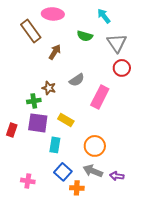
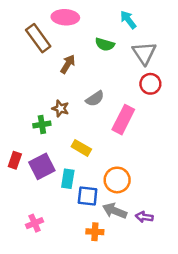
purple square: (38, 123) -> (42, 166), moved, turned -35
blue square: (63, 172) -> (88, 196), moved, turned -36
pink cross: (28, 181) -> (35, 223), turned -32

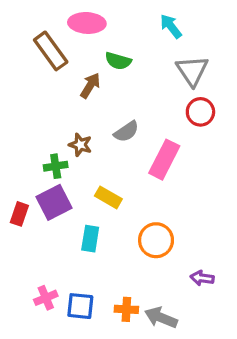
green semicircle: (105, 44) -> (118, 61), moved
purple square: (42, 166) -> (54, 202), moved
blue square: (88, 196) -> (80, 306), moved
gray arrow: (115, 211) -> (161, 318), moved
purple arrow: (144, 217) -> (202, 278), moved

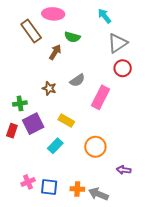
gray triangle: (192, 71) -> (118, 43), turned 30
green cross: (56, 166) -> (20, 103), moved
cyan rectangle: (90, 239) -> (55, 146), turned 35

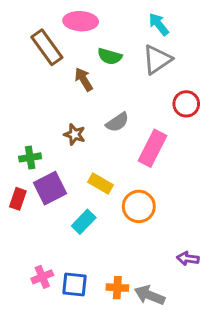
gray triangle: (118, 43) -> (157, 59), moved
brown arrow: (55, 52) -> (84, 79), turned -63
orange circle: (95, 147) -> (139, 206), moved

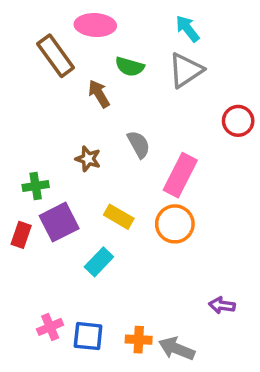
red circle: (186, 104) -> (238, 121), moved
gray semicircle: (117, 122) -> (139, 144), turned -85
orange circle: (139, 206) -> (175, 224), moved

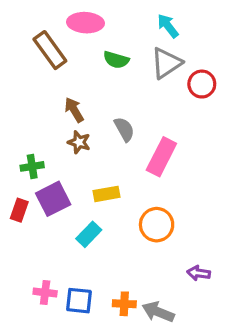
brown arrow: (99, 94) -> (74, 110), moved
red circle: (238, 121) -> (202, 84), moved
yellow rectangle: (119, 217) -> (106, 194), turned -40
orange circle: (175, 224) -> (157, 225), moved
pink cross: (50, 327) -> (45, 292), turned 30

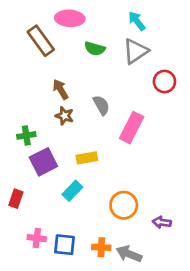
red circle: (202, 84) -> (164, 82), moved
red rectangle: (19, 210) -> (16, 199), moved
orange circle: (157, 225) -> (124, 205), moved

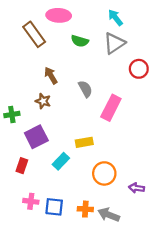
brown star: (64, 116) -> (43, 101), moved
green cross: (26, 135) -> (12, 114), moved
yellow rectangle: (87, 158) -> (84, 142), moved
red rectangle: (16, 199) -> (22, 166), moved

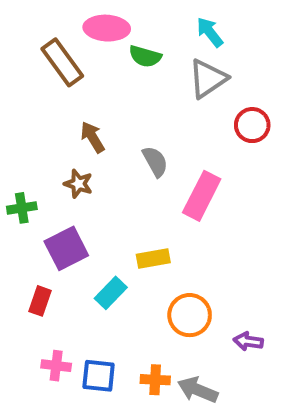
green semicircle: (80, 41) -> (145, 56), moved

